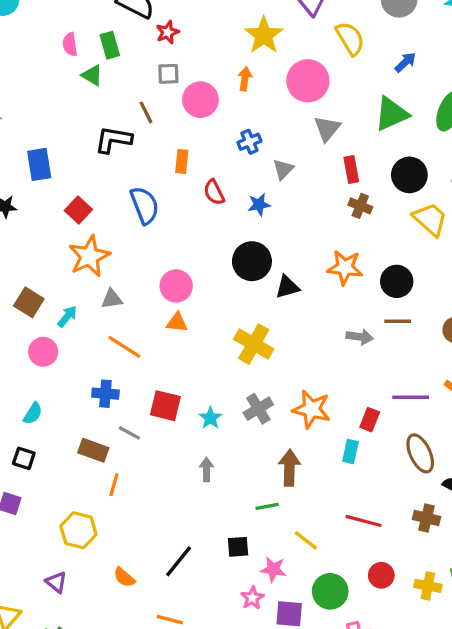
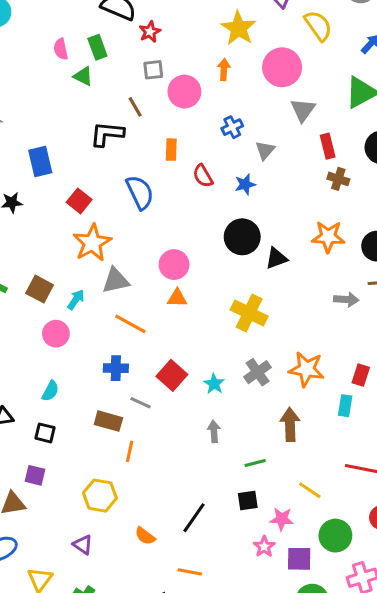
gray triangle: (112, 299) -> (116, 281), size x1.4
red square: (165, 406) -> (172, 375), turned 32
green line: (267, 506) -> (255, 463), moved

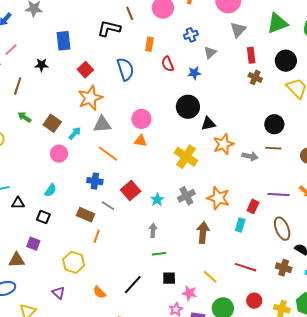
orange star: (328, 237) -> (223, 144), moved, turned -30
green line: (255, 463) -> (159, 254), moved

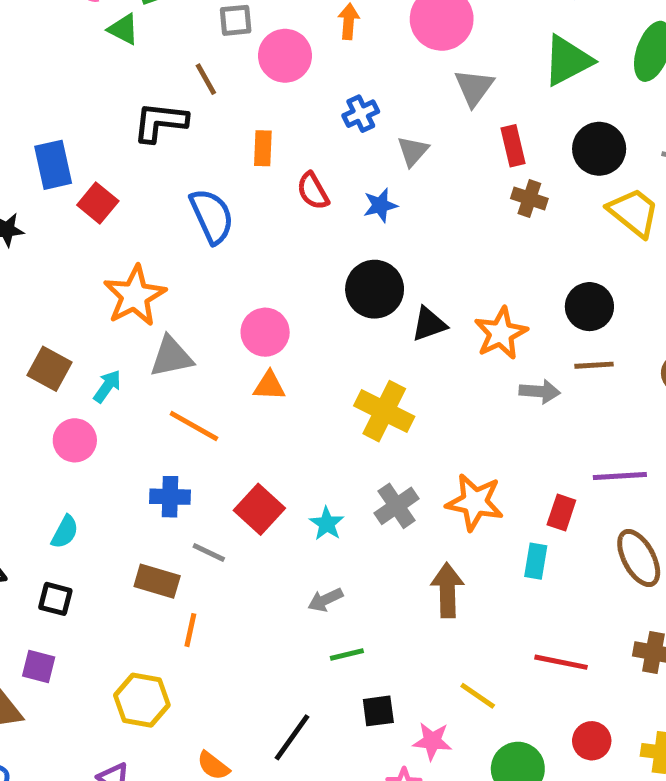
red square: (85, 70) -> (98, 203), moved
orange star: (223, 144) -> (501, 333), moved
gray arrow: (153, 230) -> (325, 600), turned -112

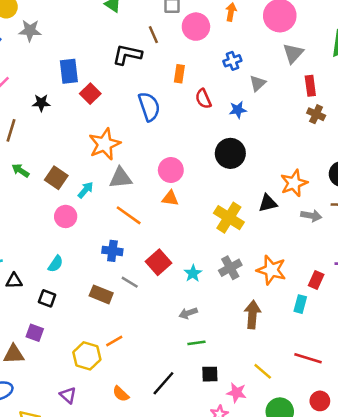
black triangle: (429, 324) -> (268, 203), moved
orange line: (190, 630) -> (114, 341), moved, turned 42

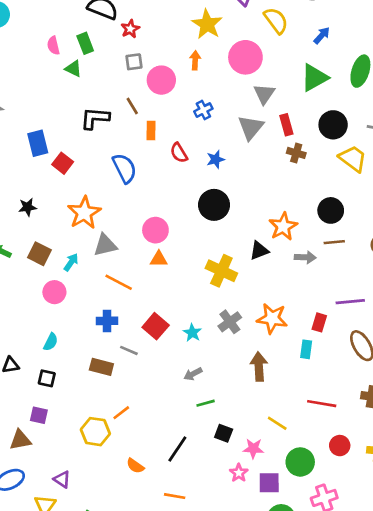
brown line: (153, 35) -> (132, 106), moved
gray triangle: (258, 83) -> (251, 127), moved, size x1.5
black star: (41, 103) -> (28, 207), moved
black square: (210, 374) -> (224, 433), turned 30
purple triangle: (68, 395) -> (62, 479), moved

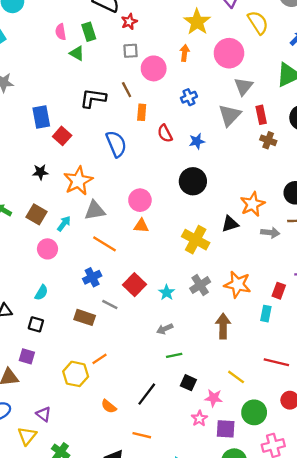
black star: (28, 207) -> (40, 172), moved
blue cross: (107, 321) -> (92, 277), turned -30

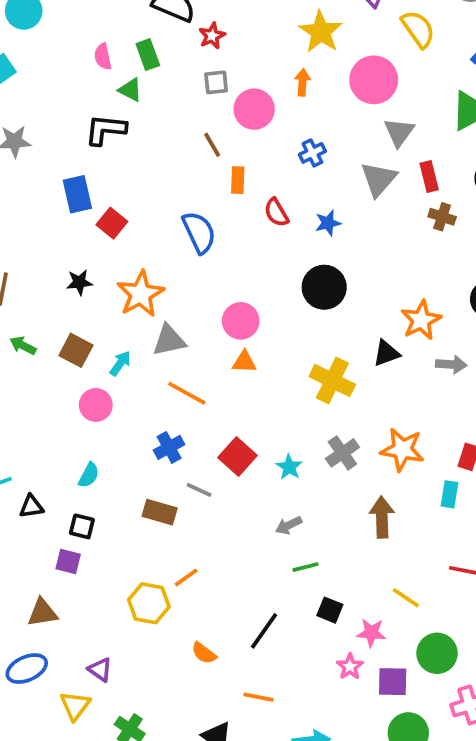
black L-shape: (93, 98) -> (106, 130), moved
purple square: (27, 356) -> (68, 562), moved

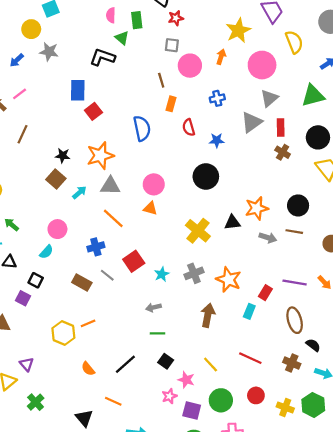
black star: (79, 282) -> (63, 156), moved
green arrow: (23, 346) -> (12, 225), moved
pink circle: (96, 405) -> (57, 229), moved

